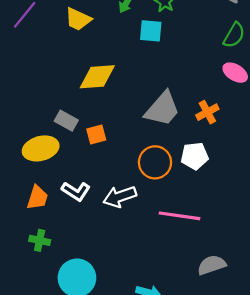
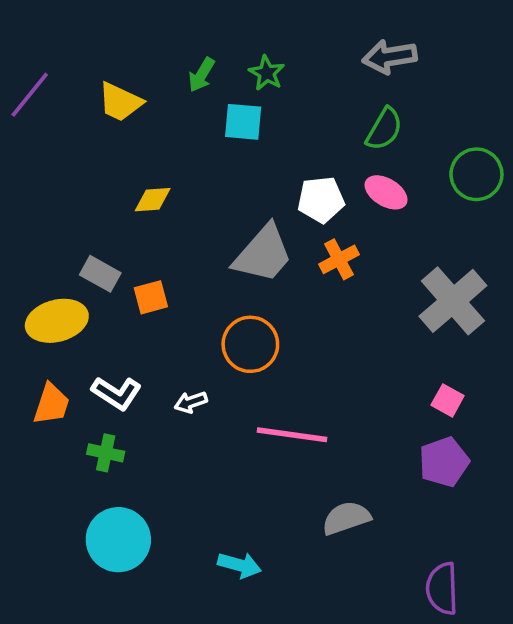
yellow diamond: (97, 77) -> (153, 200), size x0.6
white pentagon: (195, 156) -> (321, 200), moved
white arrow: (120, 197) -> (191, 402), size x0.6
green cross: (40, 240) -> (106, 453), moved

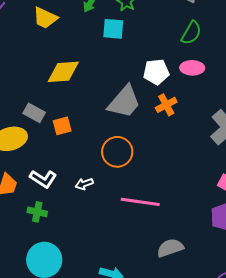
pink ellipse: (386, 192) -> (192, 68), turned -30
yellow diamond: (153, 200) -> (63, 72), size x1.6

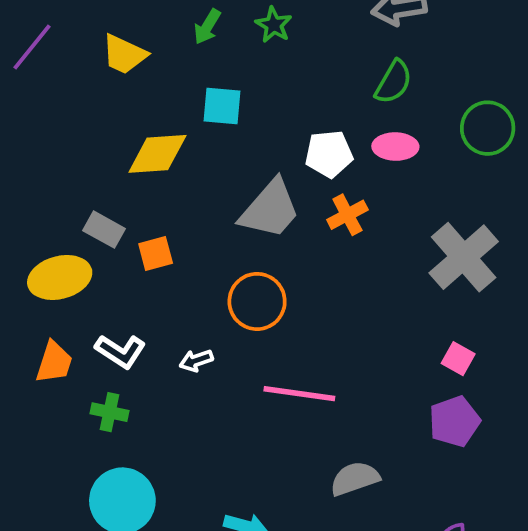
cyan square: (113, 29) -> (222, 106), moved

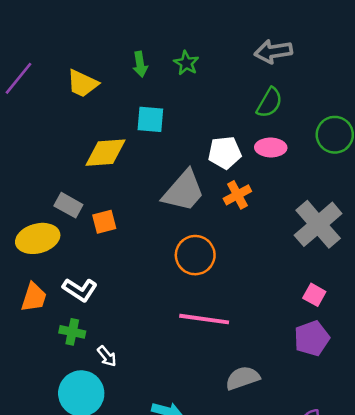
green arrow: (207, 27) -> (140, 64), turned -40
orange circle: (257, 301) -> (195, 255), moved
white arrow: (196, 360) -> (107, 356), moved, turned -110

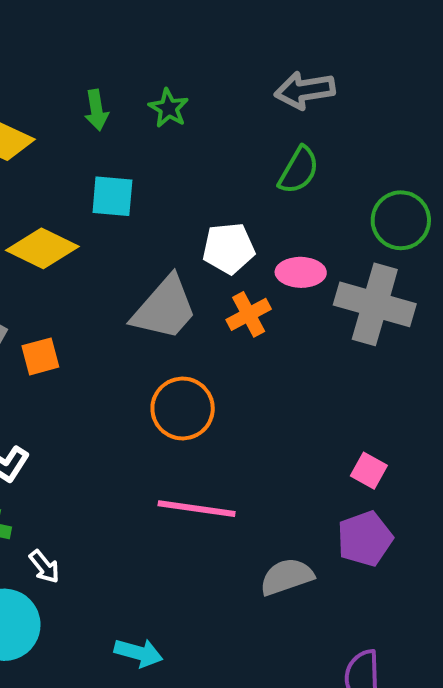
pink ellipse: (271, 148) -> (301, 272), moved
yellow diamond: (106, 153) -> (42, 248), turned 30
gray cross: (318, 224) -> (375, 304), moved, turned -33
gray semicircle: (243, 378) -> (287, 577), moved

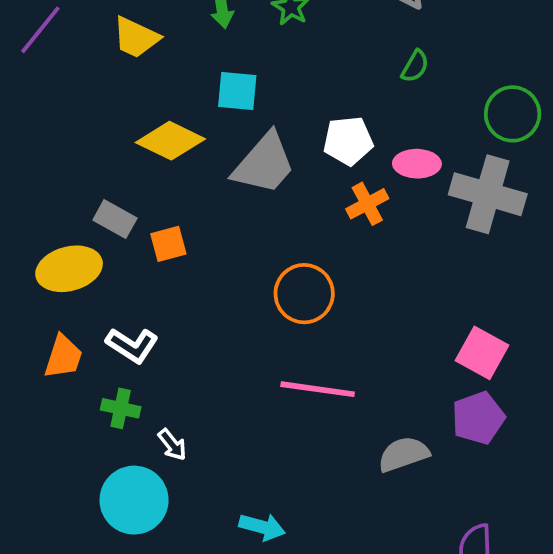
green semicircle: (299, 170) -> (415, 66), size x0.7
gray trapezoid: (165, 308) -> (264, 164), moved
pink square: (369, 471) -> (482, 353), size x1.5

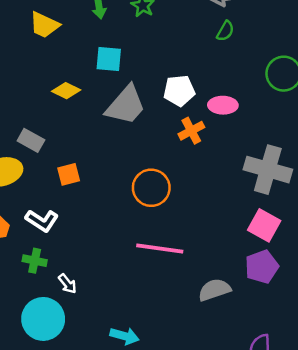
green semicircle: (415, 66) -> (225, 31), moved
yellow diamond: (170, 141) -> (66, 91), size x0.7
gray cross: (488, 194) -> (268, 170), moved
orange square: (168, 244) -> (69, 174), moved

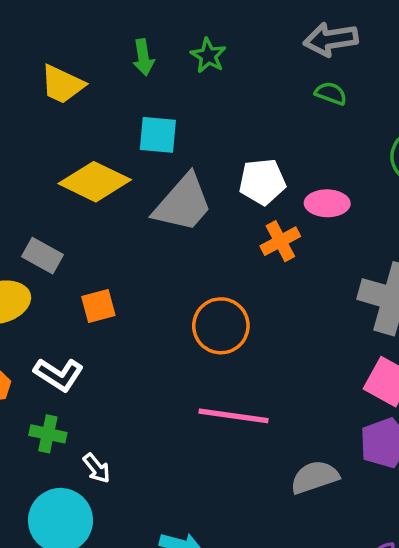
green semicircle: (225, 31) -> (331, 93), turned -100
yellow diamond: (66, 91) -> (95, 182), size x1.6

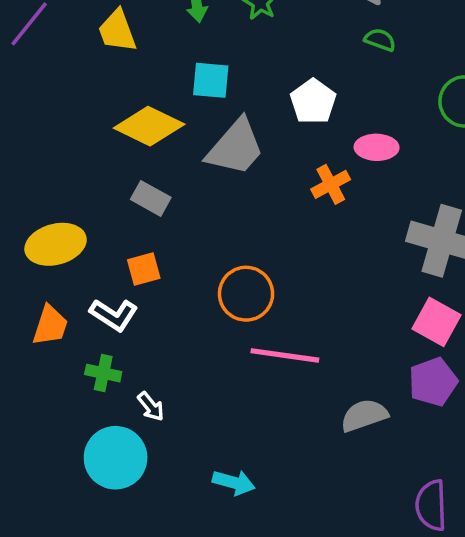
yellow trapezoid: (62, 84) -> (117, 31), turned 45
white pentagon: (262, 182) -> (313, 101), moved, turned -30
gray rectangle: (42, 256) -> (151, 198), moved
orange square: (98, 306) -> (144, 269), moved
orange circle: (221, 326) -> (246, 294), moved

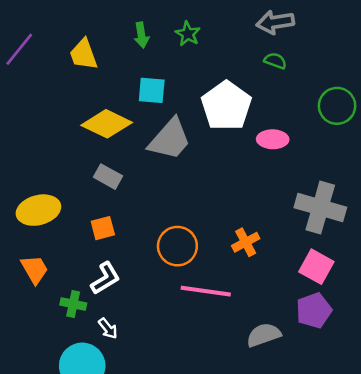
white pentagon: (313, 101) -> (226, 106), size x1.5
orange cross: (331, 184) -> (246, 242), moved
white L-shape: (114, 315) -> (105, 278), moved, turned -64
orange trapezoid: (50, 325) -> (35, 269), turned -48

